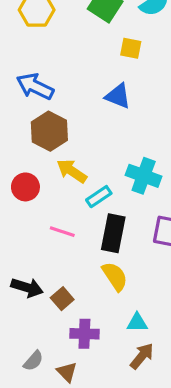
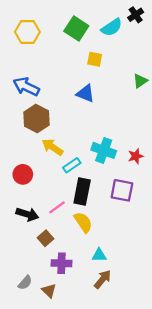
red circle: (25, 187) -> (23, 174), moved
pink line: (62, 232) -> (57, 207), moved, turned -54
black arrow: (27, 287) -> (27, 214), moved

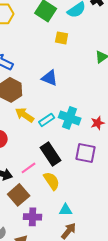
blue triangle: (85, 93) -> (50, 78), moved
cyan rectangle: (72, 165) -> (47, 120), moved
black rectangle: (82, 191) -> (51, 154), turned -45
brown square: (46, 238) -> (19, 195), size x1.5

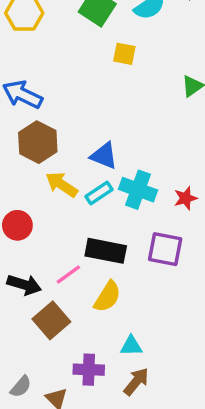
blue triangle: (50, 78) -> (104, 156), moved
black rectangle: (51, 154) -> (106, 251), turned -45
yellow semicircle: (52, 181) -> (107, 297), turned 66
purple cross: (33, 217) -> (89, 370), moved

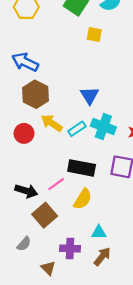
blue triangle: (104, 156) -> (90, 95), moved, turned 36
red circle: (17, 225) -> (24, 133), moved
gray semicircle: (21, 387) -> (24, 244), moved

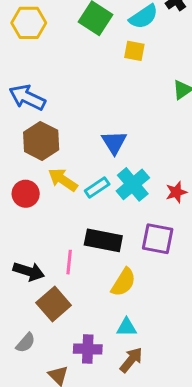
yellow square: (94, 34) -> (134, 51), moved
cyan cross: (103, 127) -> (133, 184), turned 30
pink line: (56, 184) -> (69, 262), turned -48
yellow semicircle: (83, 199) -> (123, 282), moved

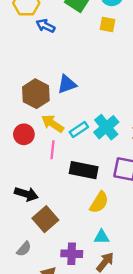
blue arrow: (27, 97) -> (45, 26), moved, size x0.7
blue triangle: (114, 142) -> (67, 84), moved, turned 42
pink line: (69, 262) -> (53, 150), moved

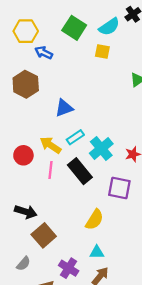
brown hexagon: (36, 94) -> (26, 84), moved
cyan rectangle: (79, 130) -> (75, 137), moved
black rectangle: (84, 170) -> (80, 171), moved, turned 40
purple cross: (72, 254) -> (69, 268), turned 30

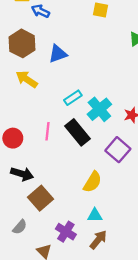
blue triangle: (64, 108) -> (58, 54), moved
yellow arrow: (51, 145) -> (27, 79), moved
red circle: (23, 155) -> (13, 138), moved
purple square: (119, 188) -> (118, 150), turned 30

